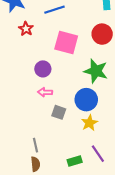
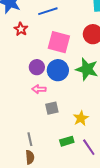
blue circle: (86, 100) -> (58, 70), moved
gray square: (59, 112) -> (52, 108), turned -32
green rectangle: (75, 161) -> (67, 141), moved

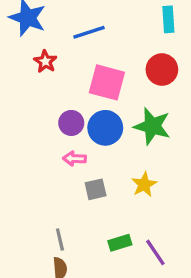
yellow star: (81, 118) -> (144, 184), moved

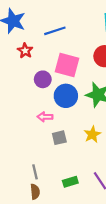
purple circle: (71, 123) -> (43, 79), moved
green rectangle: (120, 243) -> (70, 182), moved

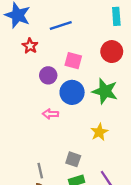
pink square: (67, 65) -> (73, 61), size x0.7
gray square: (59, 138) -> (73, 159), moved, turned 32

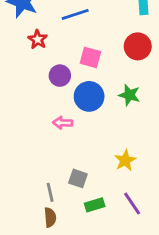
green star: (105, 91) -> (129, 95), size x0.7
yellow star: (99, 132) -> (125, 160), moved
gray square: (73, 159) -> (78, 178), moved

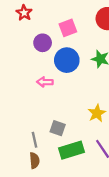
pink square: (90, 57) -> (68, 28), turned -36
green rectangle: (95, 205) -> (71, 150), size x1.5

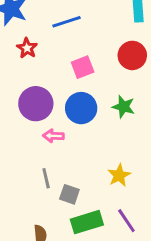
purple circle: (43, 43) -> (36, 104), moved, size x1.5
gray line: (34, 140) -> (46, 178), moved

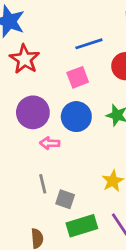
blue line: (66, 22) -> (89, 44), moved
red star: (27, 48) -> (25, 59), size x1.5

